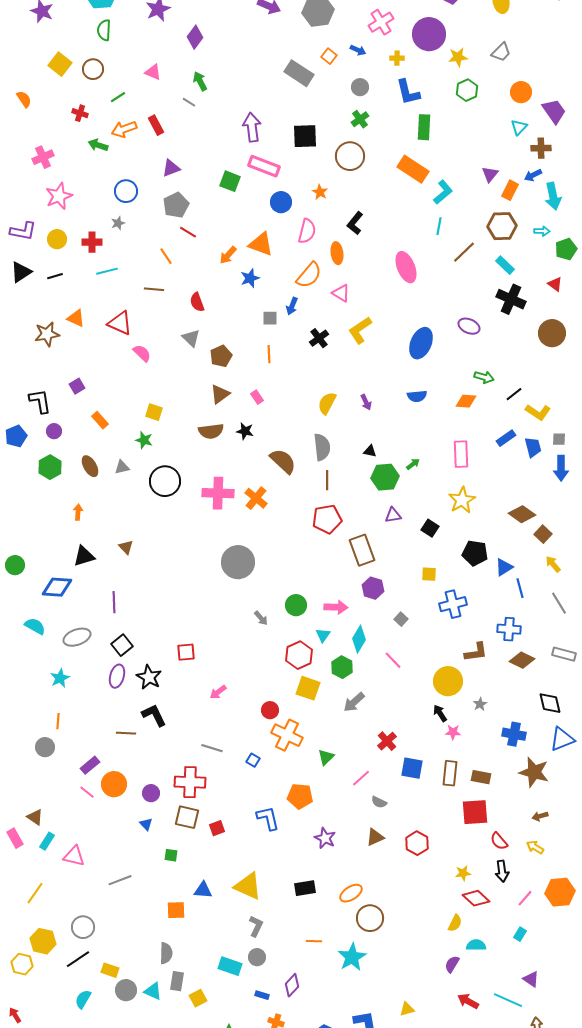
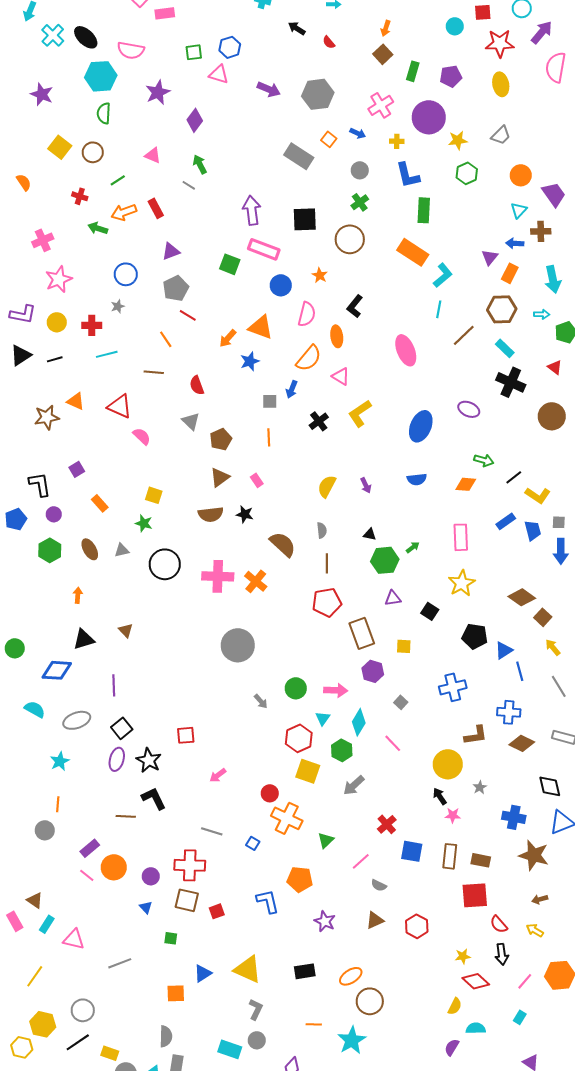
blue arrow: (533, 175) -> (515, 243), moved, turned 30
gray semicircle: (322, 447) -> (322, 530), size x0.6
yellow square: (429, 574) -> (404, 646), moved
blue triangle: (203, 890) -> (203, 973), turned -36

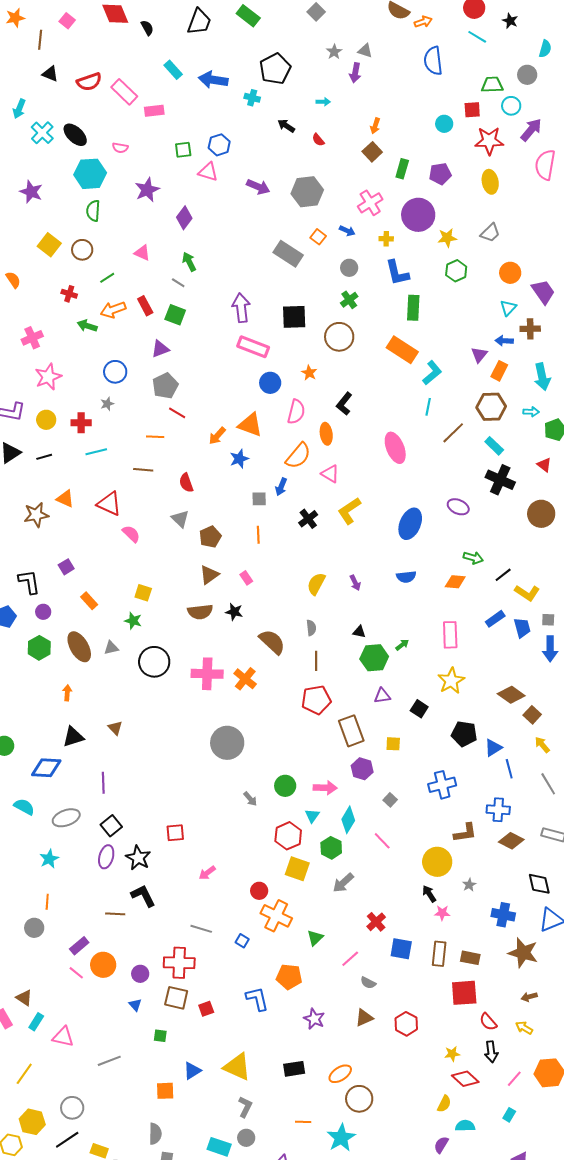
pink semicircle: (131, 50) -> (120, 148), size x0.6
green square: (230, 264) -> (175, 315), moved
orange line: (166, 339) -> (155, 437), turned -54
brown ellipse: (90, 549) -> (79, 647), size x1.4

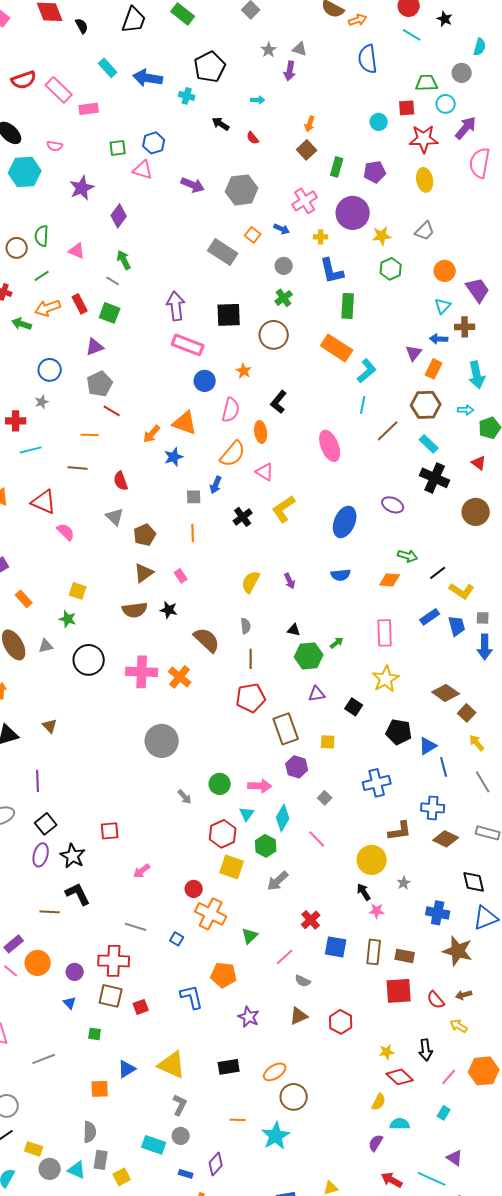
green semicircle: (93, 211) -> (42, 236), moved
red semicircle: (488, 1022) -> (436, 1000), moved

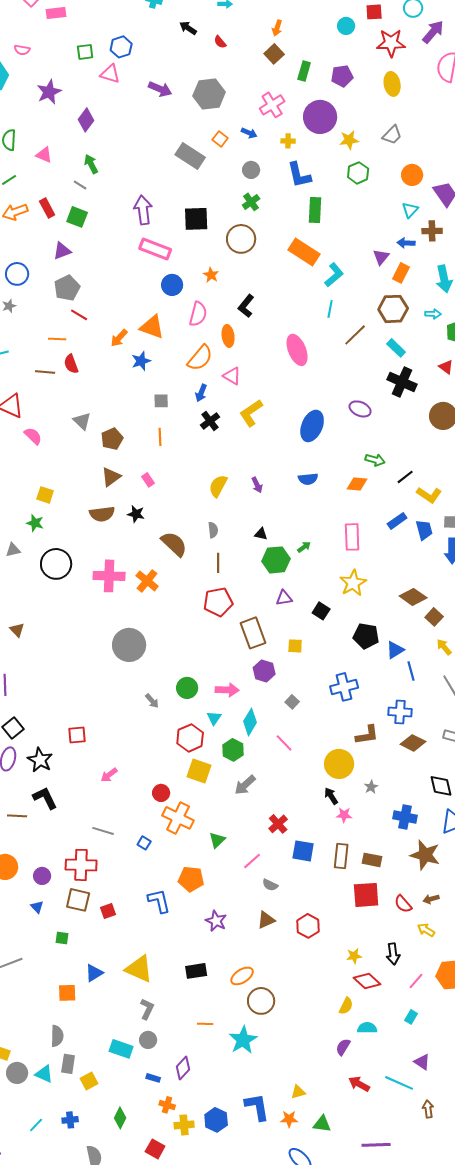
red semicircle: (121, 481) -> (71, 364), moved
blue arrow: (216, 485) -> (201, 393), moved

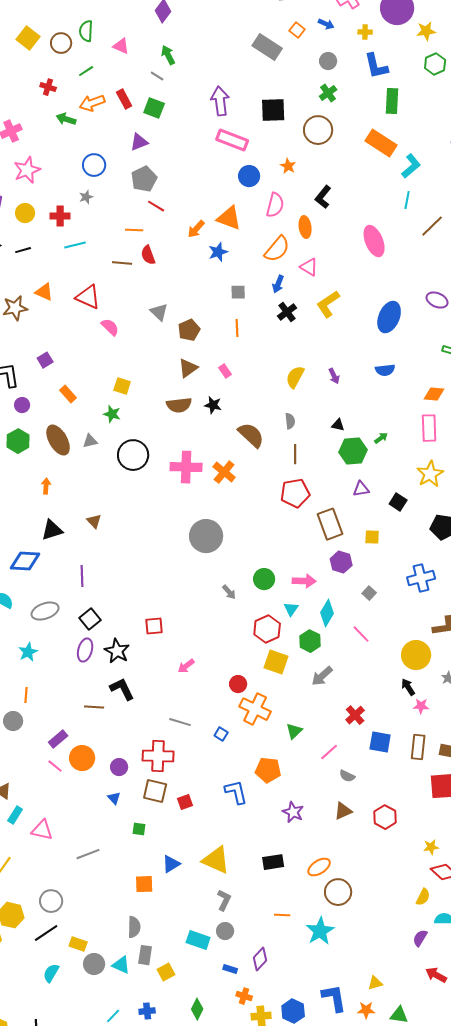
orange diamond: (357, 484) -> (434, 394), moved

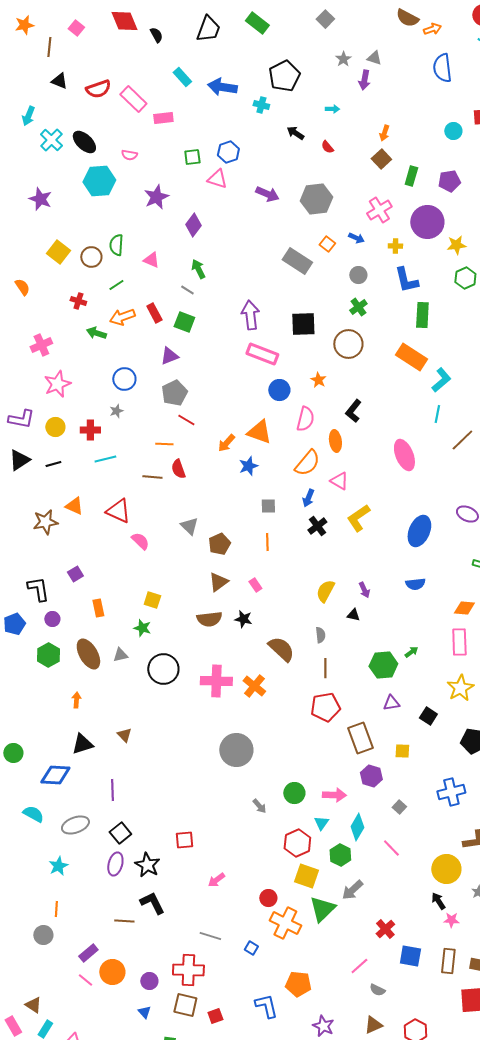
orange rectangle: (68, 394) -> (98, 608), turned 30
black triangle: (338, 425) -> (353, 615), moved
green triangle: (294, 731) -> (322, 909), moved, size x1.6

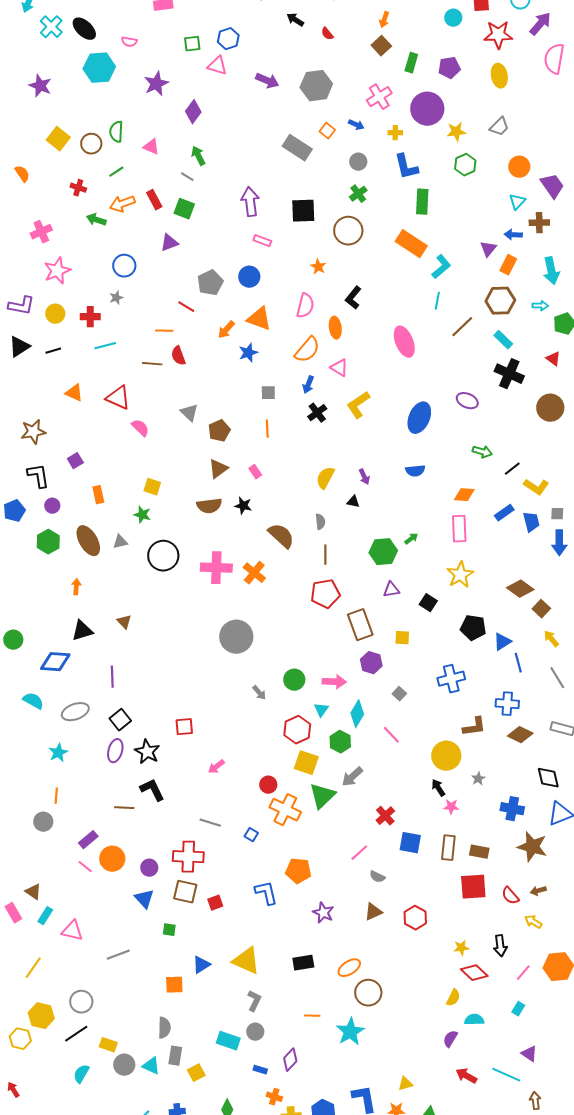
pink rectangle: (262, 354) -> (262, 241), size x0.6
blue circle: (279, 390) -> (249, 277), moved
gray pentagon: (174, 393) -> (210, 283), moved
brown star: (45, 522) -> (33, 432), moved
blue triangle: (144, 1012) -> (144, 899), size x1.5

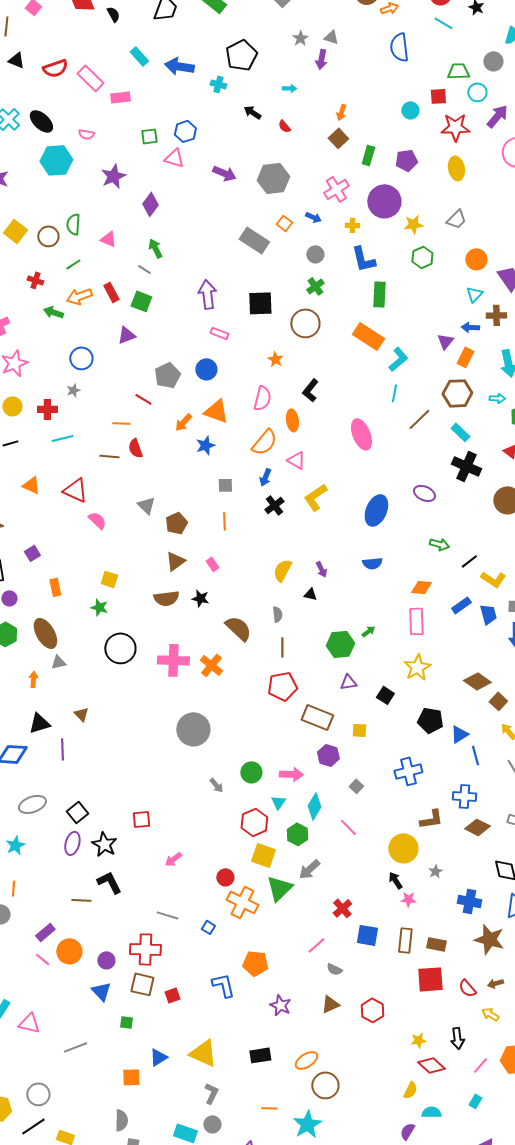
gray triangle: (120, 542) -> (58, 662), moved
brown rectangle: (360, 625) -> (317, 717), turned -48
purple line: (112, 677) -> (62, 749), moved

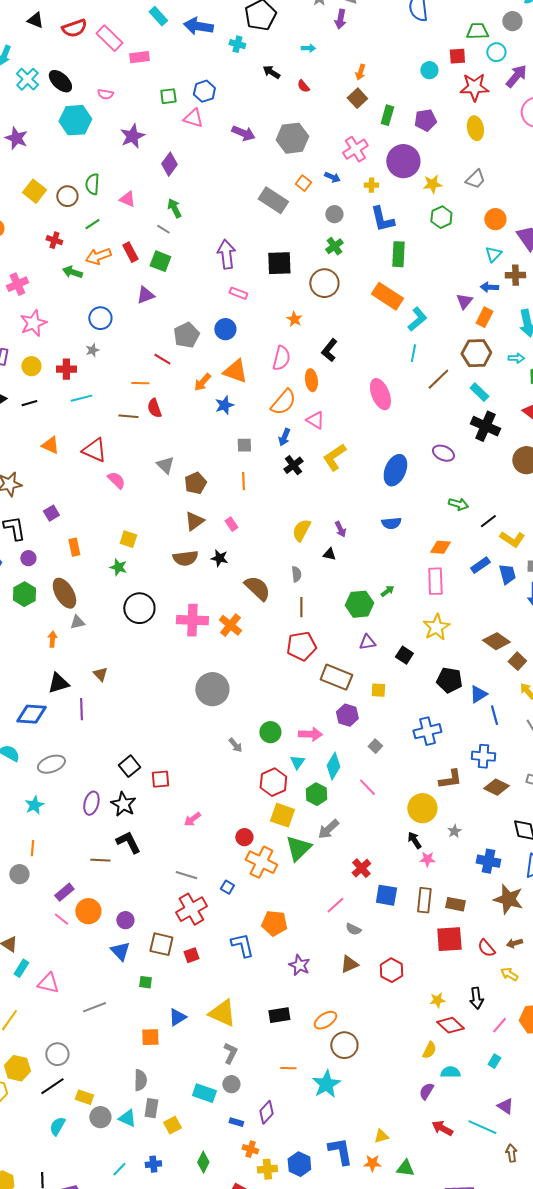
black square: (77, 812) -> (129, 766), moved
red cross: (145, 949) -> (191, 909), moved, turned -32

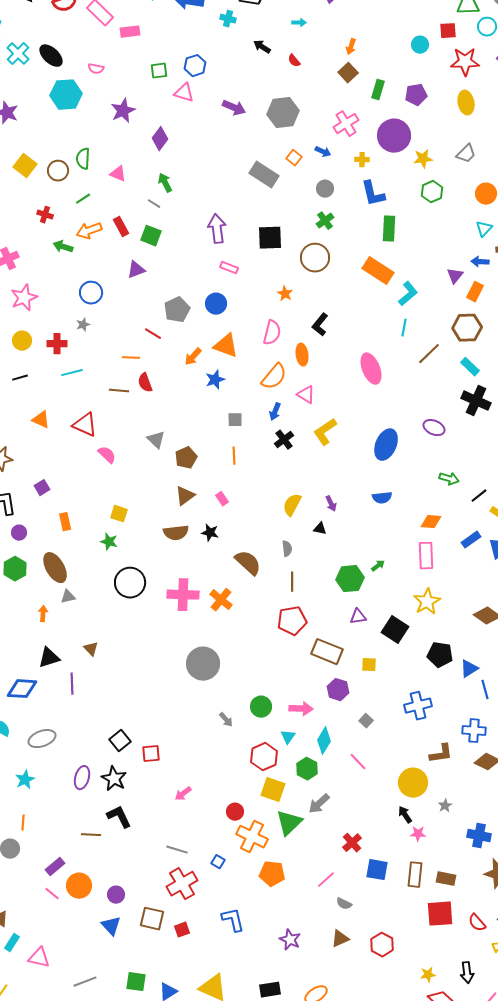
black square: (404, 655) -> (395, 630), size x1.5
orange pentagon: (274, 923) -> (272, 874), moved
green square: (145, 982) -> (136, 982), moved, size x1.5

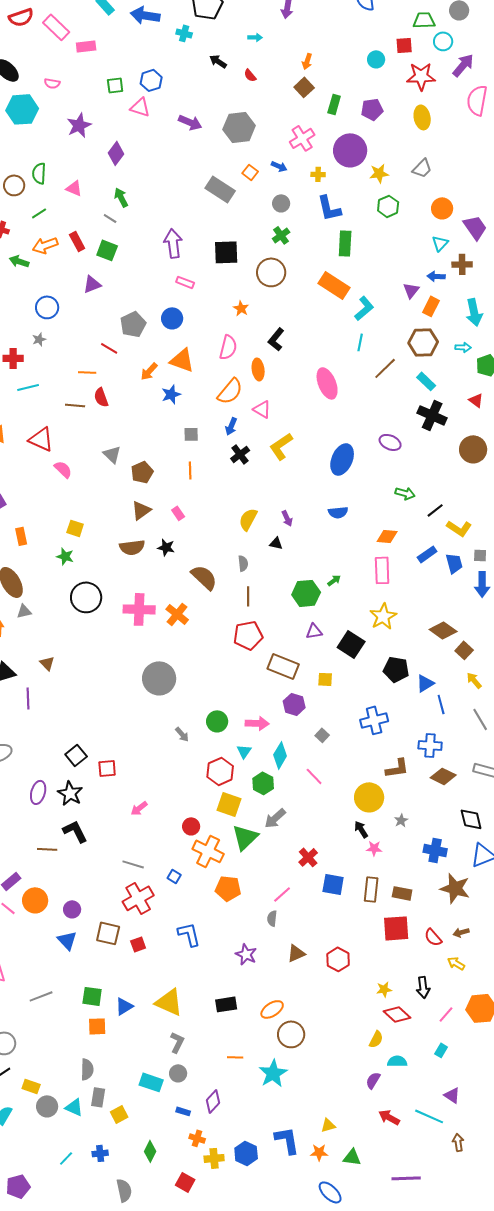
gray semicircle: (344, 904) -> (272, 918), moved, turned 70

